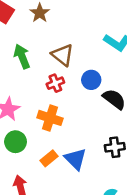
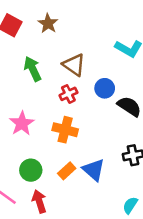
green circle: (16, 142) -> (31, 170), moved

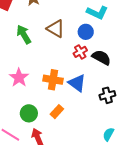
blue circle: (105, 88) -> (86, 32), moved
red cross: (68, 94) -> (80, 52), moved
blue triangle: (94, 170) -> (77, 83), moved

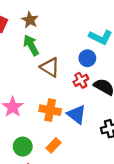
brown triangle: (56, 29) -> (50, 67), moved
green arrow: (24, 34) -> (31, 45), moved

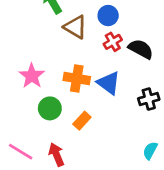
blue circle: (87, 58) -> (108, 16), moved
green circle: (23, 147) -> (50, 108), moved

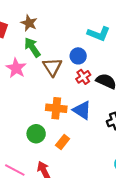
brown triangle: (75, 27) -> (52, 67), turned 30
pink star: (32, 76) -> (16, 68), moved

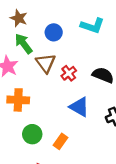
blue circle: (78, 56) -> (54, 32), moved
red cross: (83, 77) -> (69, 73), moved
orange cross: (56, 108) -> (18, 100), moved

